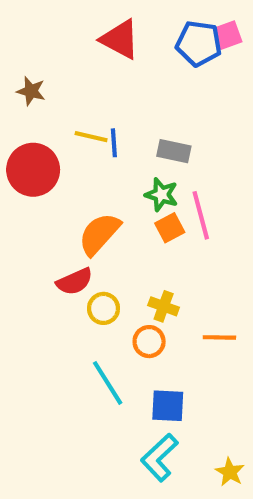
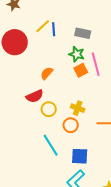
yellow line: (91, 137) -> (43, 26), turned -56
orange semicircle: (99, 234) -> (47, 73), size x0.6

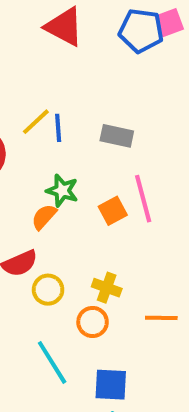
green star: (77, 54) -> (62, 191), moved

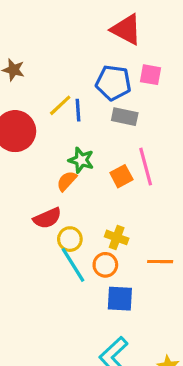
pink square: (169, 23) -> (150, 75), moved, turned 30
red triangle: (64, 27) -> (126, 30), moved
blue pentagon: (141, 31) -> (113, 83), moved
cyan line: (52, 362) -> (73, 265), moved
blue square: (111, 385) -> (120, 299), moved

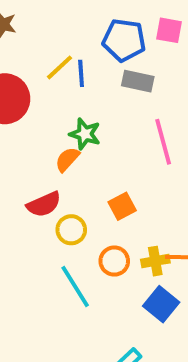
orange square: (121, 176) -> (122, 206), moved
yellow cross: (117, 237) -> (155, 261), moved, turned -30
cyan line: (73, 265) -> (75, 286), moved
blue square: (120, 299) -> (161, 304), moved, turned 36

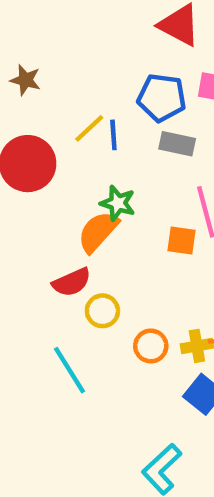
orange semicircle: (67, 159) -> (98, 232), size x1.5
orange square: (122, 206) -> (182, 240), moved, turned 36
cyan line: (75, 286) -> (69, 370), moved

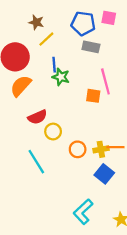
brown star: (25, 80) -> (36, 22), moved
blue line: (113, 135) -> (54, 65), moved
orange semicircle: (98, 232) -> (21, 86), moved

